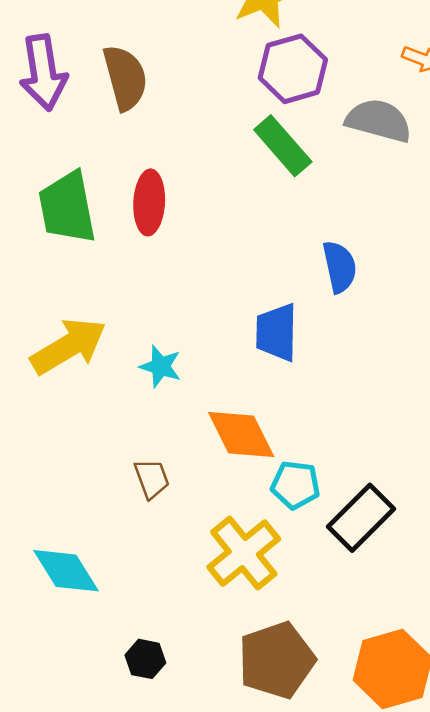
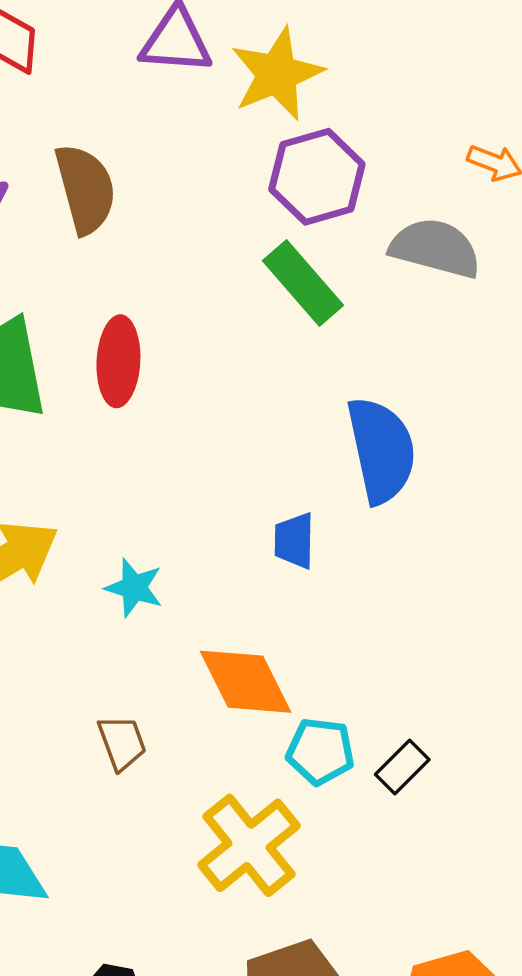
blue semicircle: (340, 267) -> (381, 450), size x1.5
blue trapezoid: (277, 332) -> (294, 541), size x0.7
black rectangle: (361, 518) -> (402, 767), moved, size x0.6

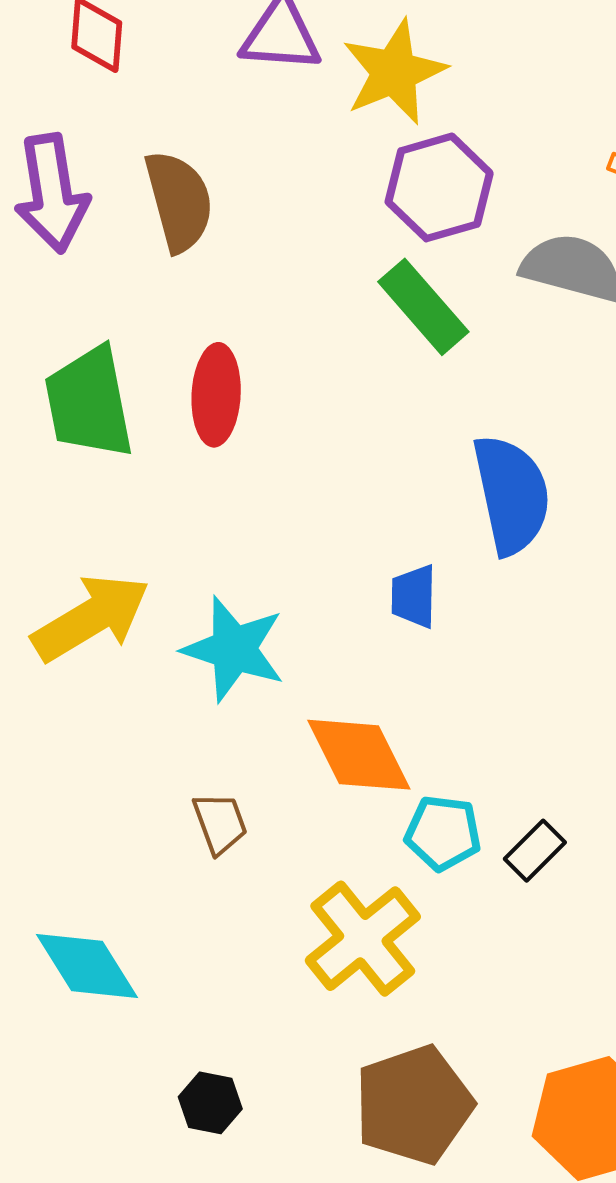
cyan star: (134, 588) -> (234, 649), size x1.6

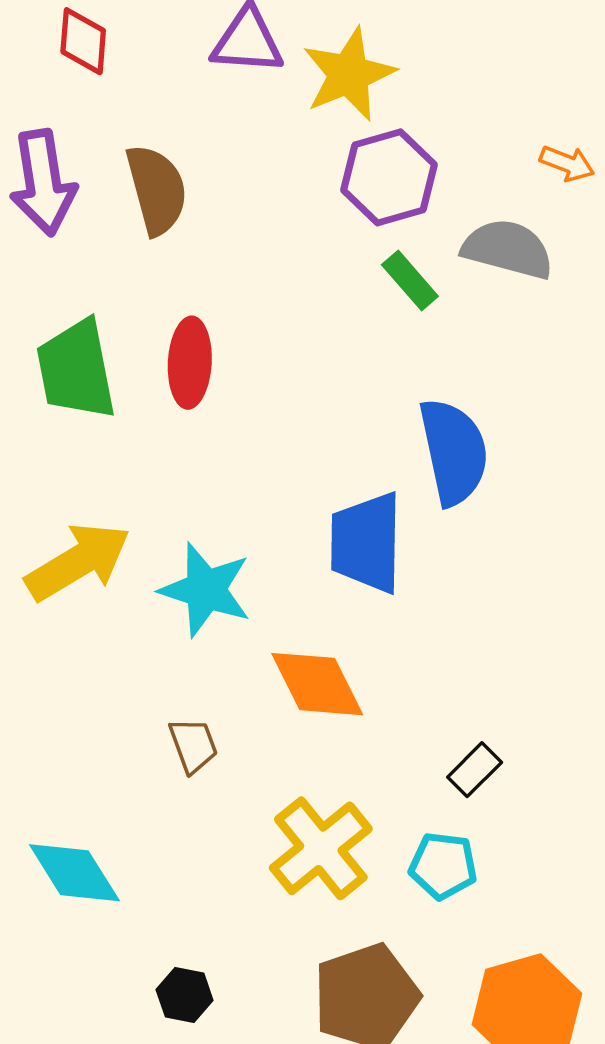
green rectangle: (423, 307) -> (410, 280), moved, size x0.7
blue trapezoid: (414, 596) -> (366, 543), size x1.8
cyan pentagon: (443, 833) -> (443, 866), moved

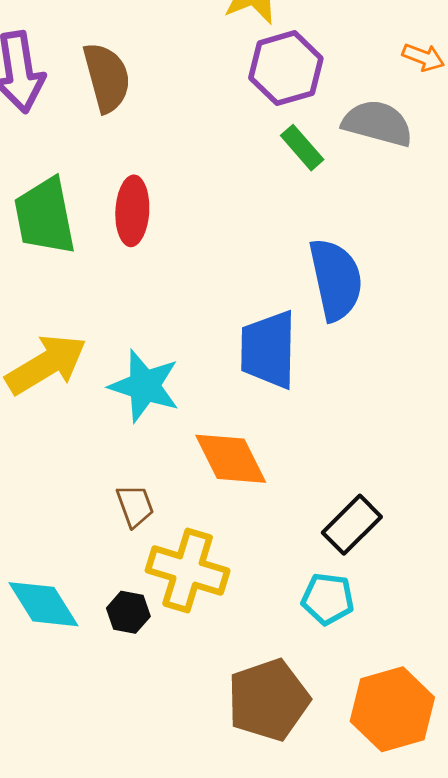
black rectangle: (475, 770) -> (352, 525), size x1.4
yellow cross: (321, 848) -> (188, 571), moved, turned -34
black hexagon: (185, 995) -> (128, 612), moved

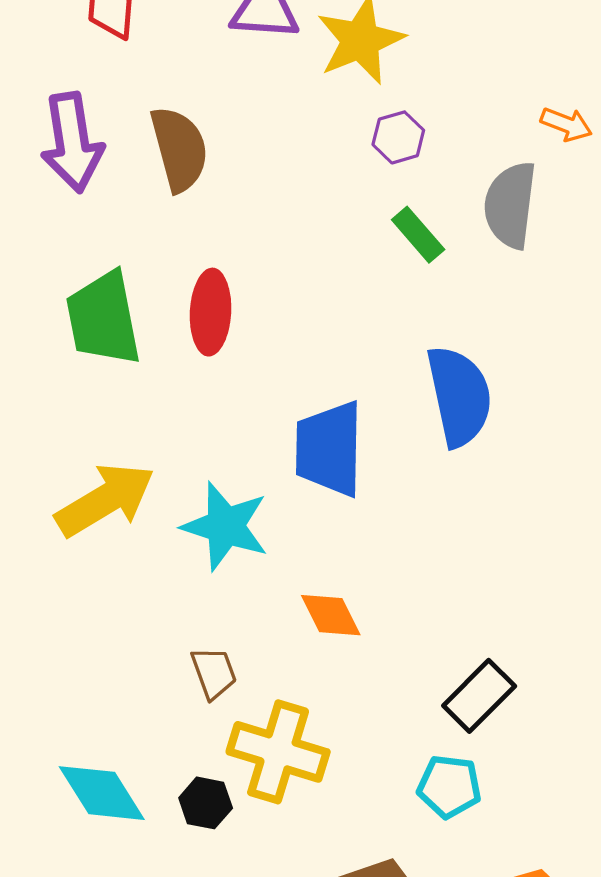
purple hexagon: (286, 68) -> (398, 137), size x0.6
gray semicircle: (378, 123) -> (510, 205), turned -98
blue trapezoid: (268, 350) -> (329, 449), moved
orange diamond: (231, 459) -> (331, 615), size x0.7

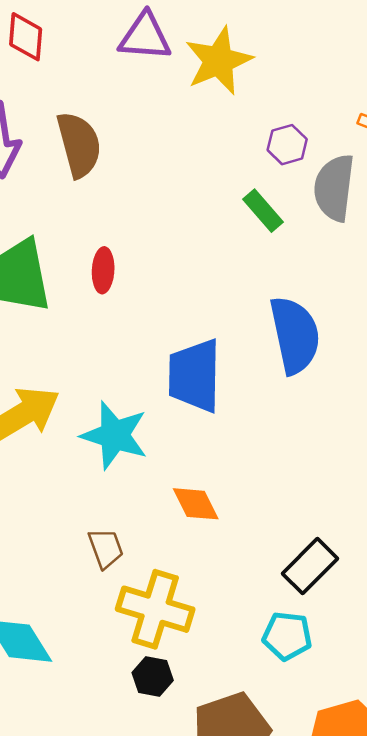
purple hexagon: (398, 137) -> (287, 145), moved
red ellipse: (211, 312) -> (103, 270), size x0.7
black hexagon: (206, 803) -> (153, 676), moved

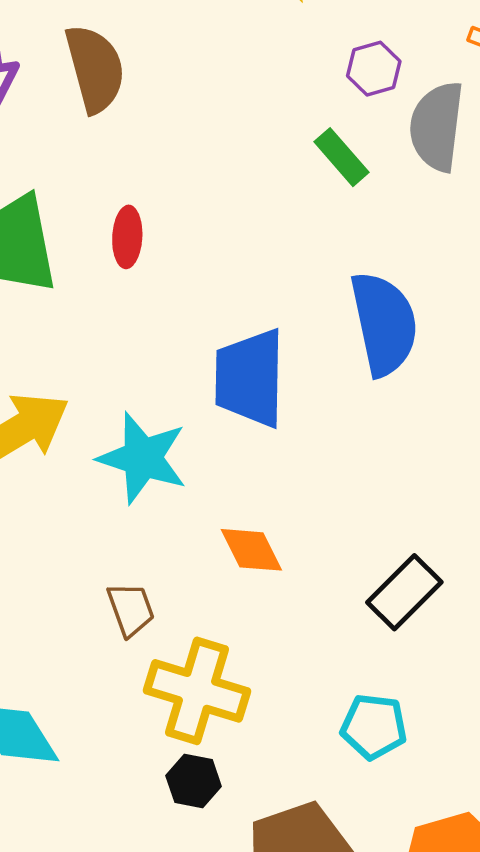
black rectangle: (310, 566) -> (404, 592), moved

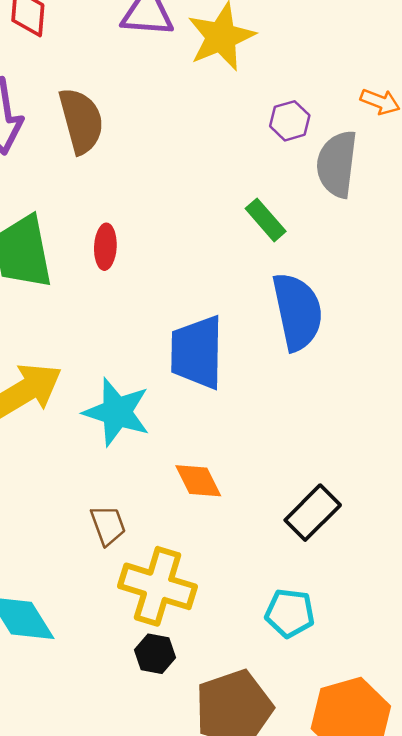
green rectangle: (342, 157) -> (266, 220), moved

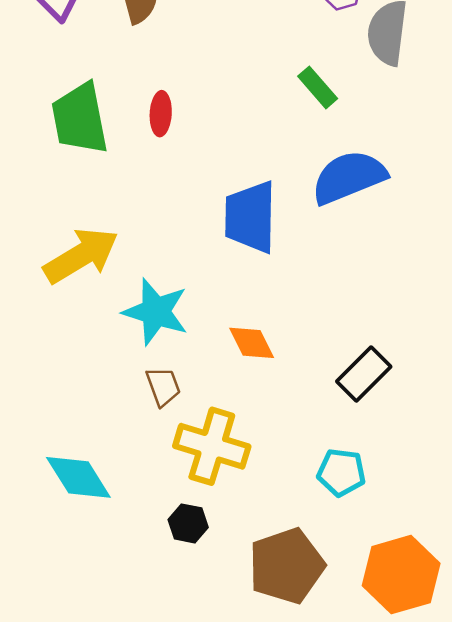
blue semicircle: (297, 312) -> (349, 177), turned -100
cyan star: (117, 412) -> (156, 312), moved
black hexagon: (155, 654) -> (188, 523), moved

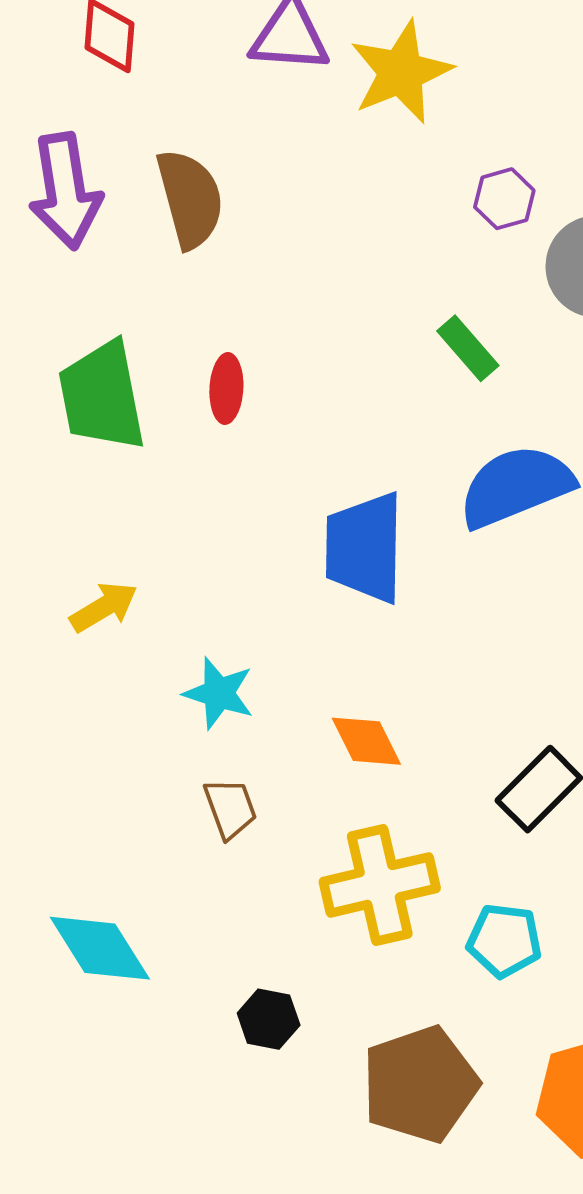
yellow arrow: (81, 256) -> (104, 607), size x0.6
cyan star: (156, 312) -> (219, 693), size x0.7
yellow cross: (212, 446) -> (380, 885), moved, turned -30

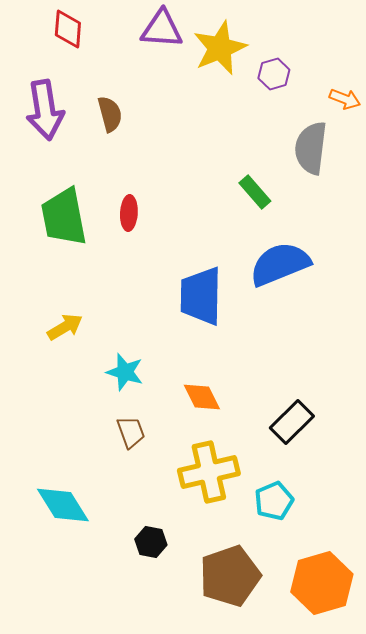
brown semicircle: (190, 199) -> (110, 114), size x0.7
purple hexagon: (504, 199) -> (274, 74), moved
cyan pentagon: (504, 941) -> (274, 501), turned -30

